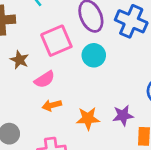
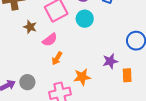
orange arrow: (52, 105) -> (57, 58), turned -40
orange star: (88, 118) -> (82, 77), moved

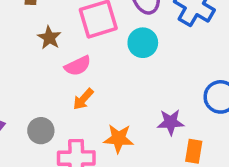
gray circle: (27, 82) -> (41, 131), moved

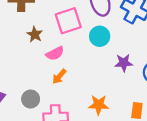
purple star: (171, 122) -> (124, 63), moved
orange star: (119, 139) -> (99, 105), moved

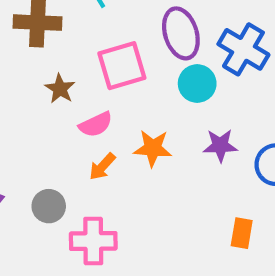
cyan circle: (100, 36) -> (197, 84), moved
orange star: (99, 105) -> (153, 148), moved

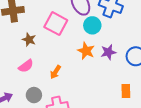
pink square: (122, 66) -> (56, 24), turned -35
pink semicircle: (96, 124) -> (26, 66), moved
orange star: (153, 148) -> (86, 51), moved, turned 30

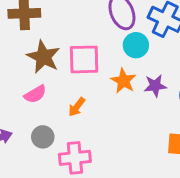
pink square: (56, 24) -> (84, 59), moved, turned -35
brown star: (29, 40) -> (43, 57), size x1.6

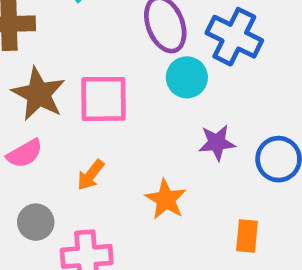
orange star: (123, 81) -> (166, 199), moved

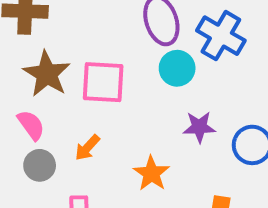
pink semicircle: (25, 154) -> (31, 125), turned -100
gray circle: (36, 222) -> (40, 165), moved

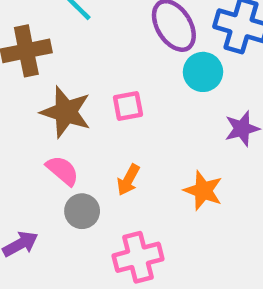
pink square: (103, 82) -> (128, 106), size x0.6

